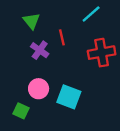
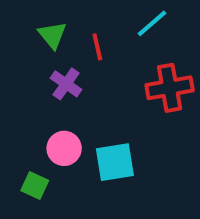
red line: (62, 37) -> (97, 47), moved
cyan square: (69, 97) -> (115, 162), turned -30

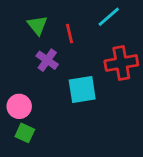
pink circle: (64, 148) -> (19, 106), moved
cyan square: (115, 162) -> (82, 90), moved

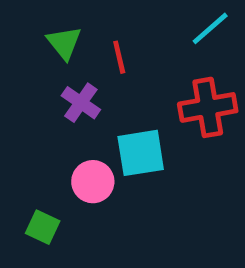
cyan line: (109, 17) -> (210, 28), moved
pink circle: (19, 106) -> (93, 182), moved

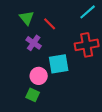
red line: (119, 57) -> (50, 24), turned -32
green square: (43, 227) -> (33, 95), moved

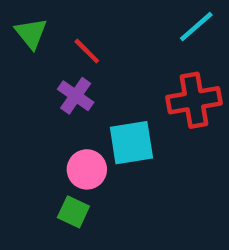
green triangle: (27, 18) -> (31, 33), moved
red line: (50, 24) -> (87, 51), moved

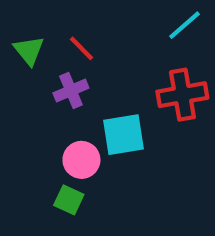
green triangle: (31, 33) -> (29, 50), moved
purple cross: (76, 96) -> (71, 90), turned 32

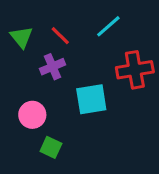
cyan line: (185, 25) -> (108, 26), moved
pink circle: (81, 160) -> (32, 115), moved

